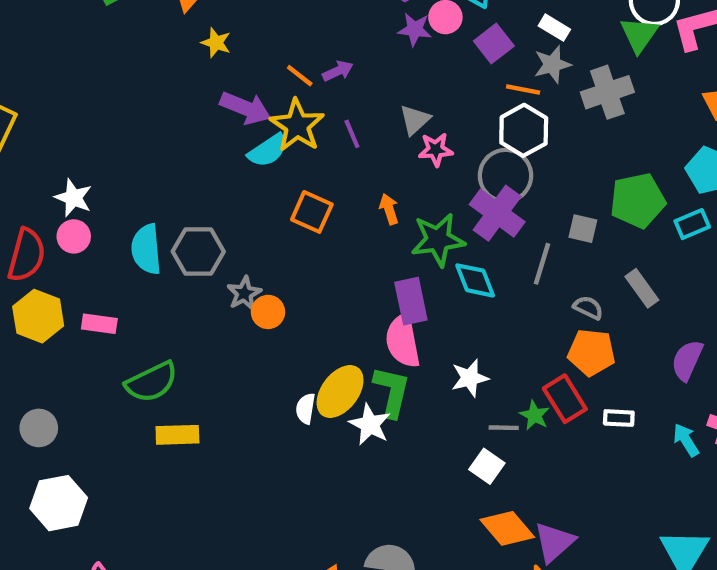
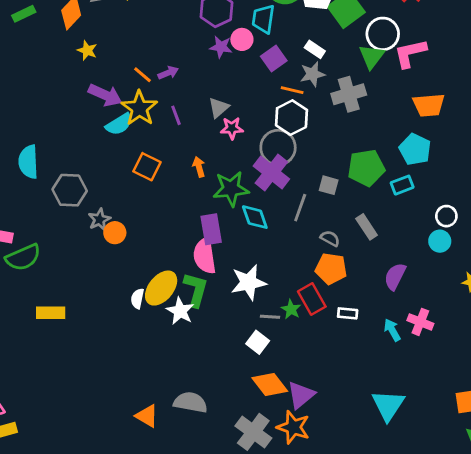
cyan semicircle: (146, 249) -> (28, 162), moved
white star: (470, 378) -> (249, 282), size x1.4
green semicircle: (152, 382) -> (23, 257), moved

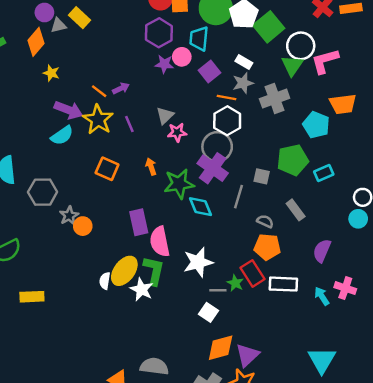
cyan semicircle: (119, 124) -> (62, 135), moved
cyan pentagon: (415, 149) -> (316, 125), moved
purple rectangle: (211, 229) -> (139, 222), moved
white rectangle: (348, 313) -> (283, 284), size x1.6
orange diamond: (270, 385) -> (221, 348), turned -64

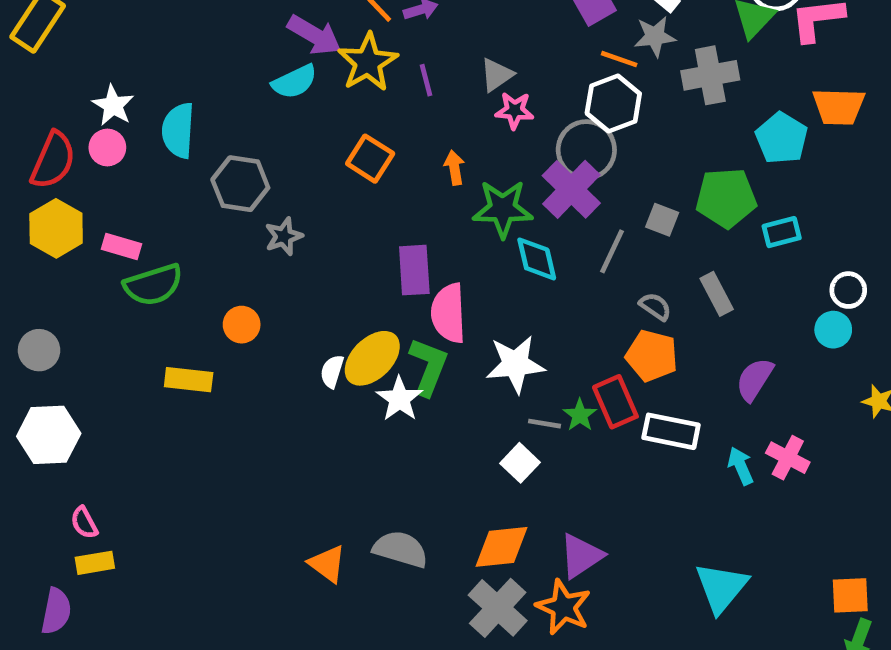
orange circle: (83, 226) -> (242, 325), moved
orange diamond: (221, 348) -> (502, 547), moved

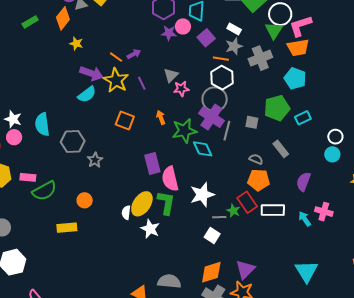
orange trapezoid: (839, 107) -> (298, 48), moved
gray line: (612, 251) -> (227, 131), moved
white star: (399, 399) -> (150, 229), moved

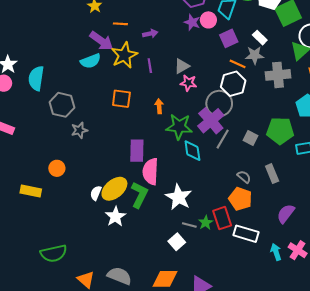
orange line: (116, 57) -> (120, 24), moved, turned -48
orange square: (125, 120) -> (121, 99), turned -30
green semicircle: (44, 191) -> (54, 253), moved
white star: (202, 195) -> (179, 197), turned 30

